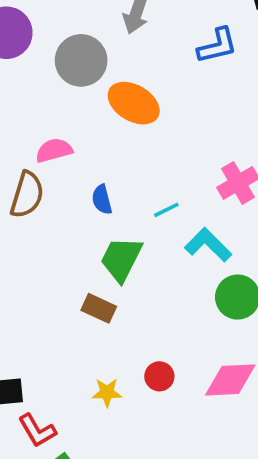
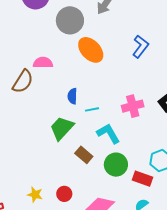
blue L-shape: (217, 46) -> (140, 47), moved, turned -55
blue semicircle: (102, 200) -> (72, 96), moved
brown rectangle: (99, 308) -> (84, 155), moved

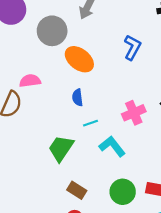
blue semicircle: (72, 96) -> (78, 97), moved
brown rectangle: (84, 155) -> (77, 190), moved
green circle: (116, 165) -> (123, 192), moved

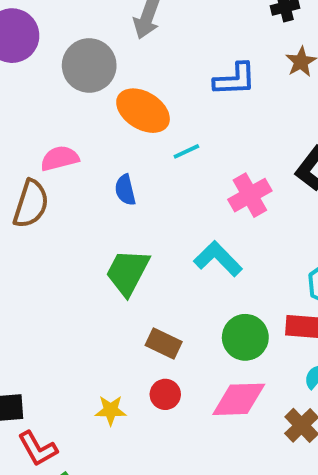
blue L-shape: (132, 47) -> (235, 79), turned 65
blue semicircle: (78, 97) -> (125, 190), moved
cyan line: (91, 123) -> (186, 151), moved

